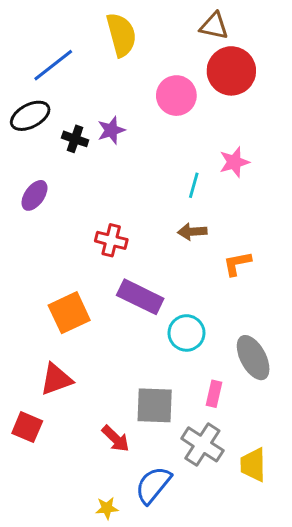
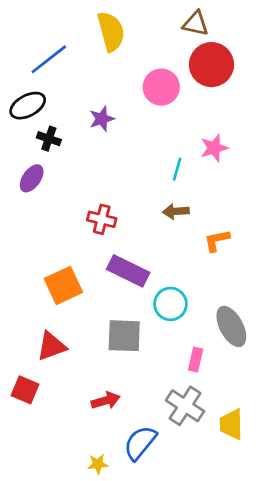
black cross: (75, 139) -> (49, 139), moved
gray square: (155, 405) -> (124, 336), moved
red arrow: (116, 439) -> (106, 400), turned -60

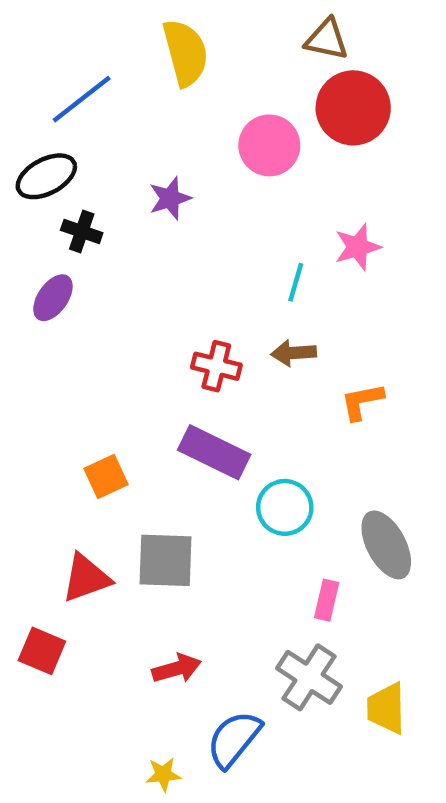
red cross: (102, 219) -> (216, 366), moved
orange square: (63, 285) -> (106, 477), size x0.7
gray square: (124, 336) -> (166, 560), moved

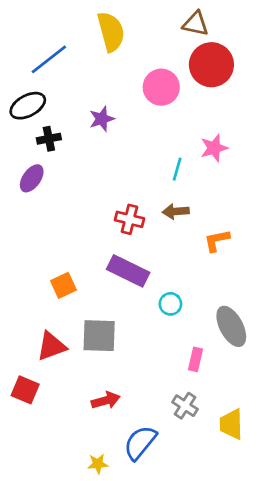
black cross: (82, 231) -> (49, 139), turned -30
cyan circle: (285, 507) -> (170, 304), size x0.7
gray cross: (309, 677) -> (185, 406), size x0.7

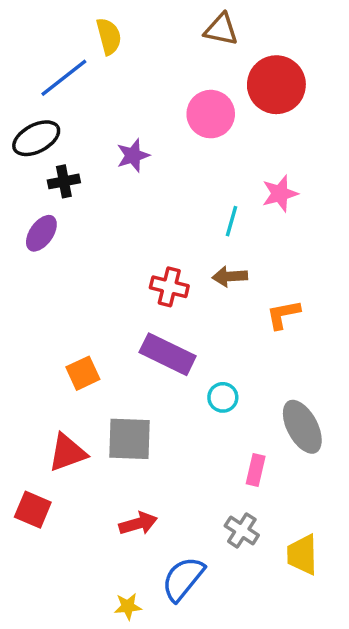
brown triangle: (196, 24) -> (221, 29), moved
yellow semicircle: (111, 32) -> (109, 36), moved, size x0.7

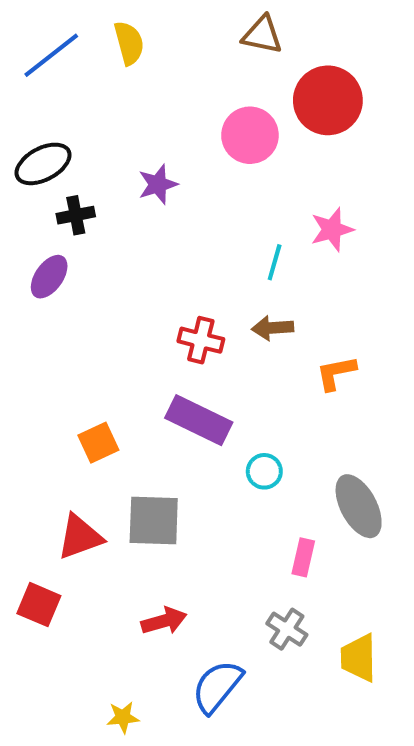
blue line: (64, 78) -> (51, 55), moved
yellow star: (128, 606) -> (123, 717), moved

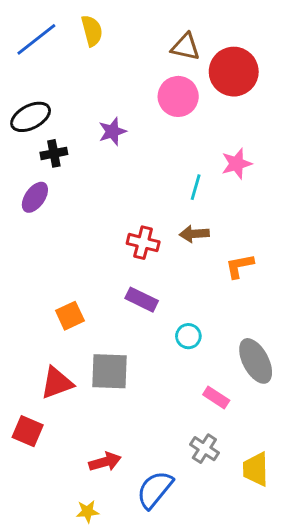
brown triangle: (262, 35) -> (185, 47), moved
purple rectangle: (199, 420) -> (142, 300), size x0.7
pink rectangle: (303, 557) -> (216, 398), turned -70
red arrow: (164, 621) -> (105, 462), moved

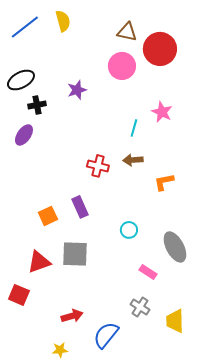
pink star: (237, 164) -> (162, 112), turned -30
purple rectangle: (142, 300) -> (80, 207), moved, turned 40

